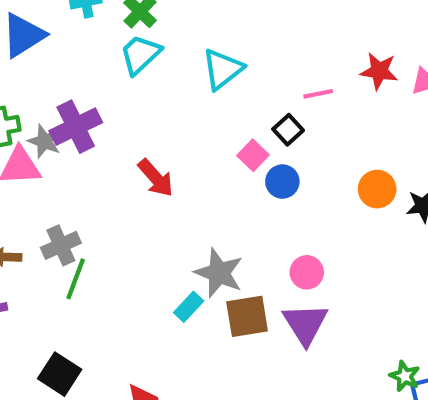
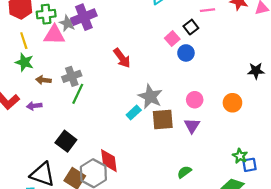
red arrow: (156, 178) -> (122, 58), moved
orange circle: (377, 189) -> (232, 103), moved
purple triangle: (305, 324) -> (192, 126), size x0.7

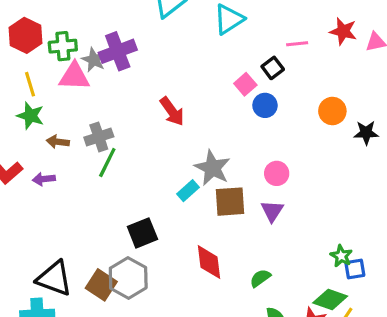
orange circle: (232, 103) -> (332, 111), moved
black square: (66, 141) -> (142, 233), moved, turned 30
red diamond: (109, 161) -> (209, 262), moved

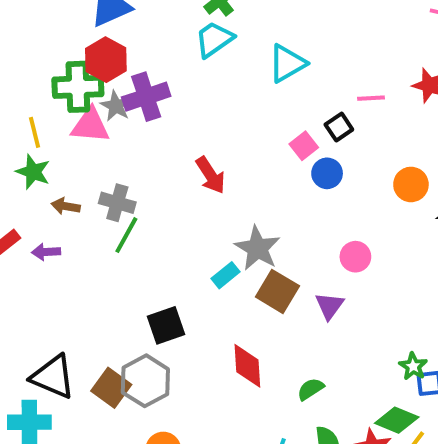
red hexagon: (26, 35) -> (106, 60), moved
green cross: (63, 46) -> (78, 87), size x1.4
gray cross: (99, 137) -> (117, 203), turned 32
pink circle: (277, 173) -> (355, 257), moved
brown square: (230, 202) -> (277, 291), turned 32

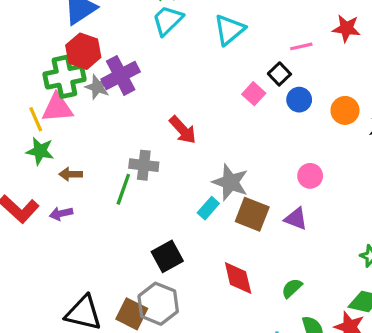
pink triangle: (90, 125) -> (57, 108), moved
blue circle: (327, 173) -> (299, 100), moved
gray cross: (117, 203) -> (144, 165), moved
purple triangle: (330, 306) -> (296, 219), turned -35

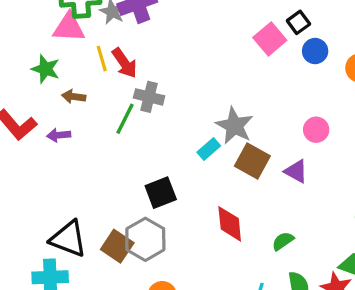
pink square: (254, 94) -> (270, 39), size x1.4
yellow line: (36, 119) -> (102, 59), moved
red arrow: (183, 130) -> (124, 63), moved

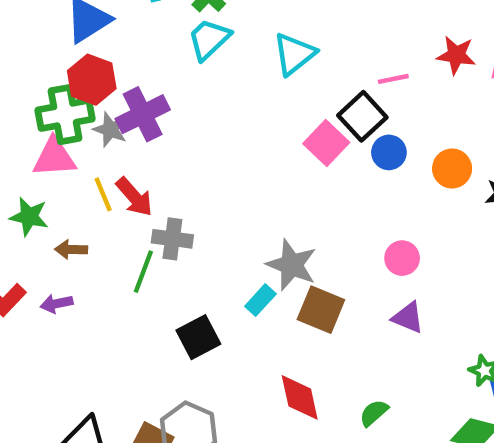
black square: (298, 22) -> (362, 116), size x1.5
purple triangle: (296, 171) -> (408, 318), moved
black square: (161, 193) -> (198, 337), moved

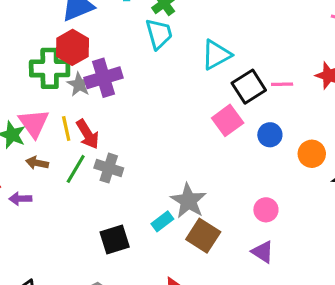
cyan trapezoid: (209, 39) -> (159, 34), turned 108
black square: (362, 116) -> (249, 87), moved
pink triangle: (54, 157) -> (34, 123), moved, turned 48
green line: (143, 272) -> (76, 169), moved

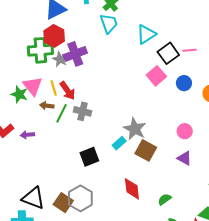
brown arrow: (37, 163) -> (47, 106), moved

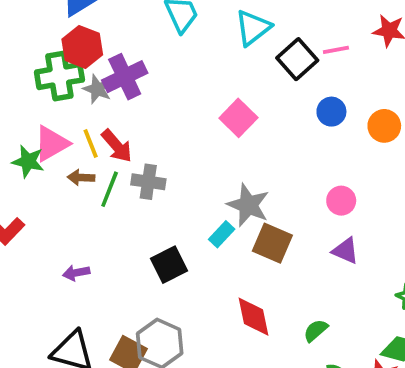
pink square: (156, 76) -> (238, 118), moved
pink triangle: (33, 86) -> (51, 143), turned 45
purple arrow: (27, 135) -> (76, 273), moved

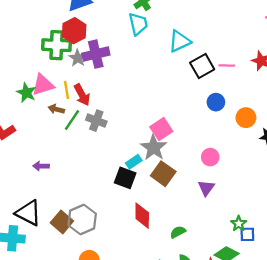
pink square: (238, 118) -> (161, 129), moved
purple triangle: (345, 251) -> (206, 188), turned 30
black square: (169, 265) -> (125, 178), moved, turned 35

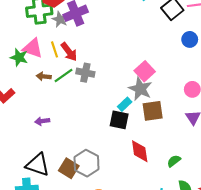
pink triangle: (43, 85) -> (33, 48), turned 45
brown arrow: (56, 109) -> (44, 76), moved
green line: (72, 120) -> (64, 76), turned 30
brown square: (163, 174) -> (153, 111), turned -35

